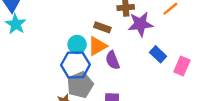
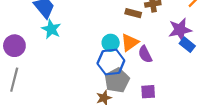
purple star: (140, 24) -> (180, 30), moved
brown rectangle: (102, 27) -> (133, 13), moved

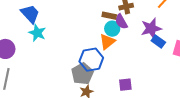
cyan circle: (111, 43) -> (112, 29), moved
purple semicircle: (145, 54) -> (121, 22), moved
gray pentagon: (117, 80) -> (82, 74), moved

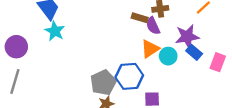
cyan circle: (112, 29) -> (168, 56), moved
orange triangle: (107, 42) -> (150, 49), moved
blue hexagon: (91, 60) -> (129, 76), moved

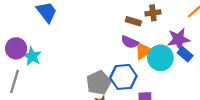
purple semicircle: (153, 26) -> (130, 42), moved, turned -42
cyan star: (55, 31) -> (32, 56), moved
cyan circle: (168, 56) -> (160, 58), size x1.5

